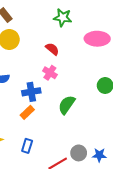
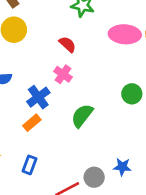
blue cross: (31, 92) -> (38, 97), turned -30
blue star: (99, 155) -> (122, 167), moved

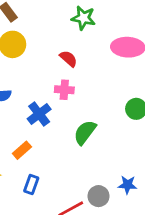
pink cross: (63, 74) -> (64, 90), turned -30
orange rectangle: (32, 123) -> (22, 150), moved

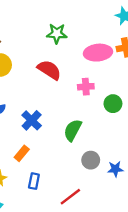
red semicircle: (68, 59) -> (49, 70), size x1.5
pink cross: (64, 90) -> (86, 87), moved
gray circle: (99, 196) -> (91, 160), moved

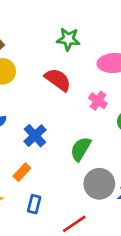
pink cross: (86, 87) -> (98, 101), turned 35
gray circle: (91, 160) -> (99, 184), size x1.5

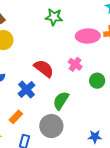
red semicircle: (58, 80) -> (44, 68), moved
gray circle: (99, 184) -> (51, 126), moved

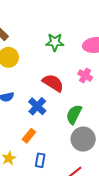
green star: (54, 17) -> (55, 42), moved
gray circle: (51, 126) -> (83, 139), moved

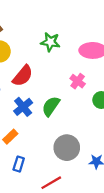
red semicircle: (53, 83) -> (23, 76), moved, turned 90
green semicircle: (74, 114) -> (51, 106), moved

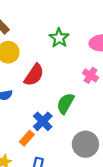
green star: (50, 42) -> (59, 38), turned 30
blue cross: (23, 107) -> (43, 121), moved

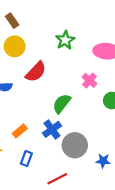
blue cross: (43, 121) -> (52, 129), moved

